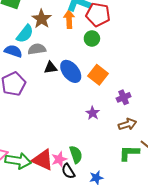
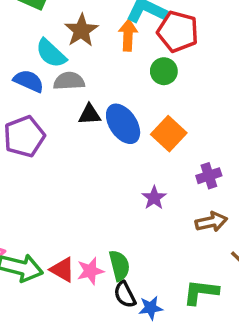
cyan semicircle: (25, 34) -> (51, 53), turned 90
green L-shape: (129, 153) -> (201, 292), moved
red triangle: (43, 160) -> (62, 270), size x0.7
black semicircle: (68, 171) -> (125, 295), moved

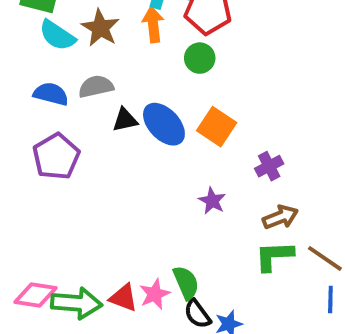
cyan semicircle: (51, 53) -> (57, 35), moved
green L-shape: (201, 292) -> (274, 256), moved

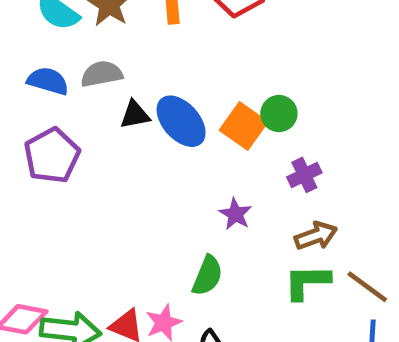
green circle: (200, 58) -> (279, 114), moved
green semicircle: (186, 283) -> (207, 276), moved, turned 44

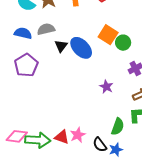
black triangle: (135, 115) -> (61, 46), turned -40
orange square: (244, 126) -> (108, 35), moved
green semicircle: (207, 276) -> (118, 127), moved

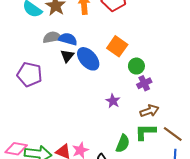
blue semicircle: (23, 33) -> (68, 39), moved
green circle: (123, 43) -> (136, 66), moved
purple pentagon: (26, 65) -> (30, 74), turned -30

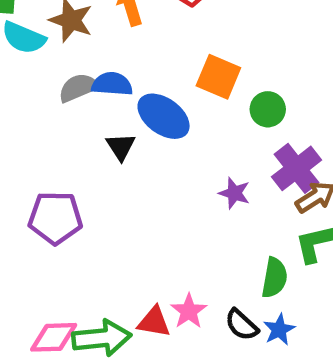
black triangle: (67, 56) -> (121, 147), moved
purple pentagon: (30, 74) -> (55, 218), moved
purple cross: (144, 83) -> (297, 168), moved, size x1.5

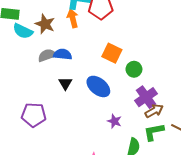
blue ellipse: (164, 116) -> (98, 86), moved
purple star: (234, 193) -> (114, 121), moved

